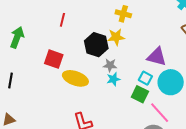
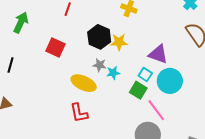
yellow star: (116, 37) -> (119, 42), moved
gray star: (110, 65) -> (100, 65), moved
yellow ellipse: (75, 78) -> (84, 83), moved

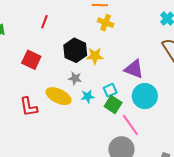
cyan star: (113, 73) -> (88, 96), moved
cyan square: (145, 75) -> (110, 90), moved, turned 32
red L-shape: (79, 113) -> (29, 107), moved

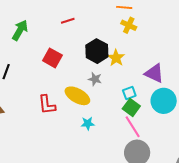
red line: (44, 22) -> (68, 21), turned 48
yellow star: (95, 56) -> (116, 58), turned 30
cyan star: (88, 96) -> (88, 123), moved
pink line: (130, 125) -> (133, 127), moved

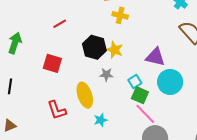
gray star: (95, 79) -> (106, 75), moved
yellow ellipse: (77, 96) -> (85, 95), turned 55

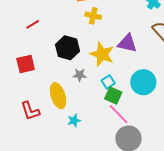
yellow star: (115, 50) -> (102, 54), moved, size x1.4
purple triangle: (155, 57) -> (127, 43), moved
red square: (52, 63) -> (26, 64), turned -30

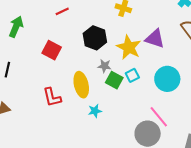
red square: (26, 64) -> (52, 50), turned 36
green square: (113, 96) -> (114, 80), moved
pink line: (119, 114) -> (159, 117), moved

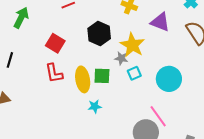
purple triangle: (155, 39) -> (160, 22), moved
gray star: (104, 66) -> (121, 58), moved
green square: (114, 80) -> (102, 76), moved, turned -30
red L-shape: (52, 97) -> (54, 73), moved

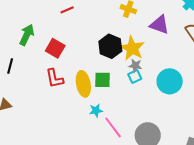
green arrow: (21, 18) -> (27, 35), moved
black hexagon: (99, 34) -> (110, 46), moved
gray star: (121, 58) -> (135, 66), moved
pink line: (158, 116) -> (113, 127), moved

